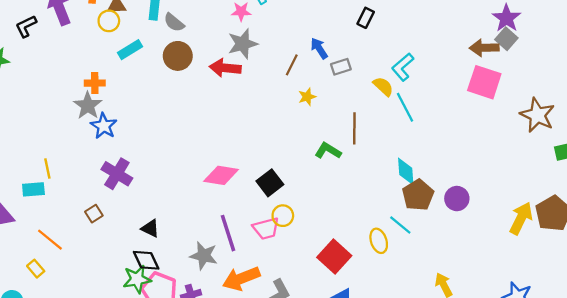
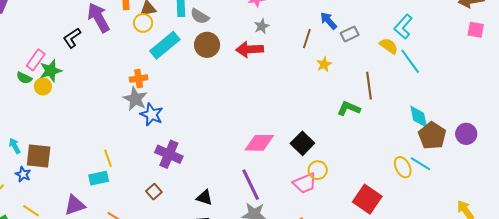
gray star: (243, 44) -> (262, 26), size x0.6
cyan rectangle: (130, 50) -> (165, 45), size x1.4
pink square: (484, 82) -> (476, 30), size x0.6
purple line: (228, 233) -> (251, 185), moved
yellow ellipse: (379, 241) -> (403, 167), moved

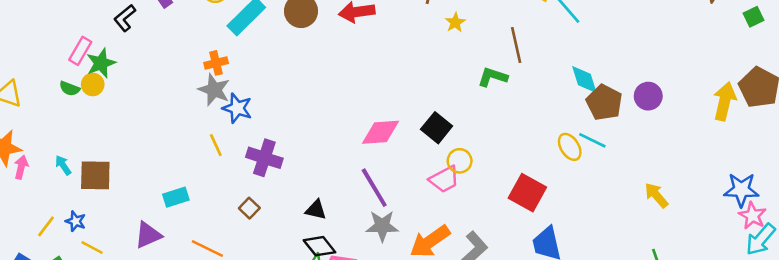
green semicircle: (24, 78) -> (70, 89), moved
yellow line: (108, 158) -> (216, 145), moved
blue star: (23, 174) -> (76, 221), moved

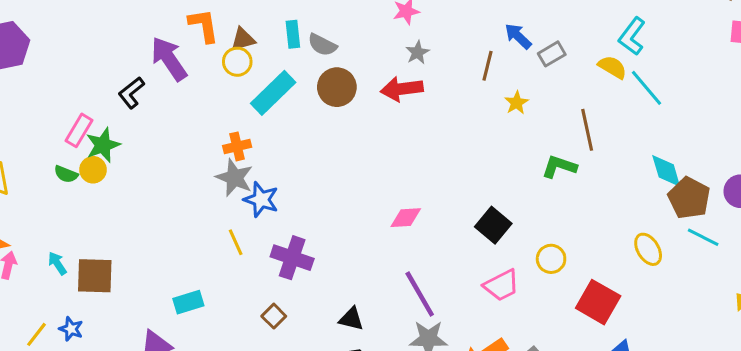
pink diamond: (380, 132) -> (406, 218), moved, size x0.7
cyan line: (592, 140) -> (703, 237), moved
yellow circle: (460, 161) -> (551, 259), moved

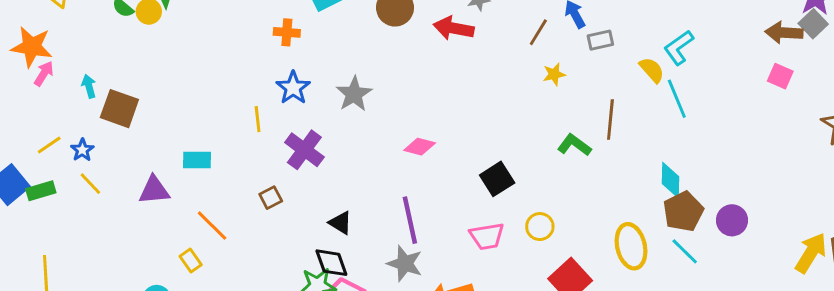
gray star: (234, 178) -> (354, 94), moved
yellow ellipse: (648, 249) -> (631, 246), size x1.4

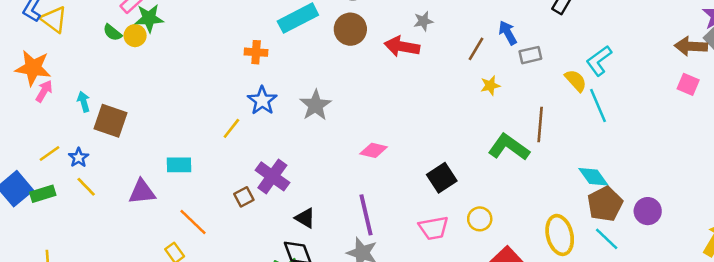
yellow line: (258, 119) -> (231, 128), turned 45
green L-shape: (574, 145) -> (509, 147), size x1.4
purple cross: (304, 150) -> (272, 176), moved
cyan diamond: (670, 180) -> (593, 177), turned -36

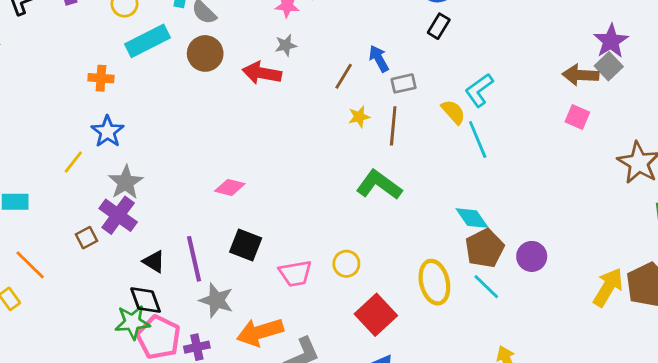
gray star: (316, 105) -> (126, 182), moved
brown line: (540, 124) -> (393, 126), moved
black square: (442, 178) -> (246, 245), moved, turned -36
purple line: (366, 215) -> (194, 259), moved

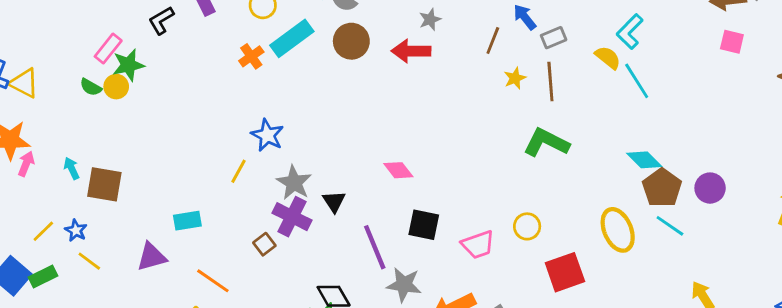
orange cross: (101, 78) -> (251, 56), moved, turned -30
pink diamond: (230, 187) -> (398, 170), turned 48
black triangle: (154, 262) -> (334, 201), moved, turned 35
red square: (376, 315) -> (565, 272), turned 33

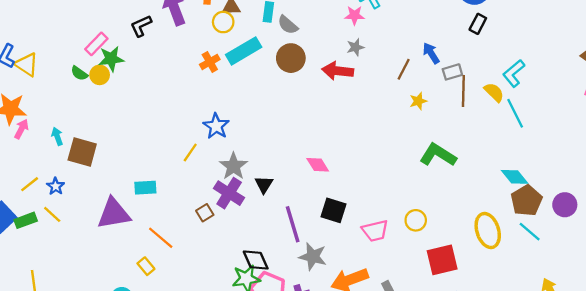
brown line: (550, 82) -> (463, 91), moved
purple triangle: (151, 257) -> (114, 214), size x1.4
yellow line: (89, 261) -> (52, 214), moved

